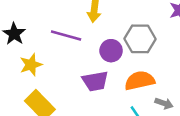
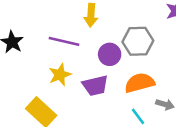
yellow star: (31, 65) -> (60, 75), moved

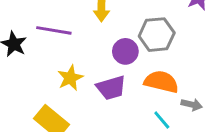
purple line: (64, 41) -> (54, 30), moved
orange semicircle: (140, 83) -> (161, 82), turned 32

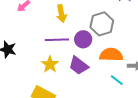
purple line: (54, 30) -> (57, 40), moved
purple trapezoid: (111, 88) -> (79, 65), turned 65

